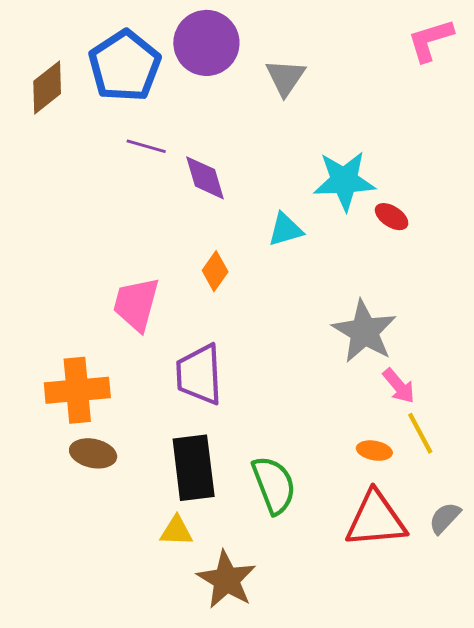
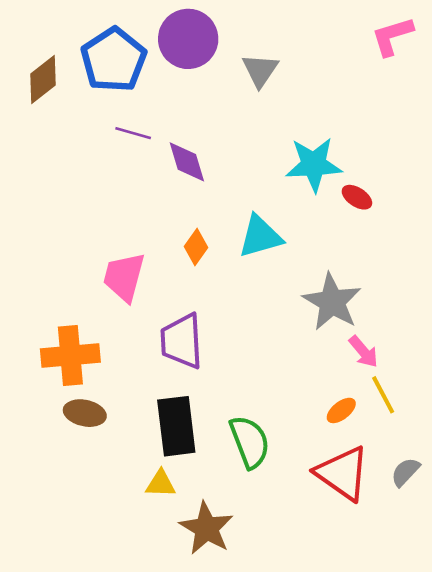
cyan triangle: (285, 230) -> (260, 236), moved, size x1.4
orange ellipse: (374, 451) -> (341, 410), turned -48
red triangle: (376, 519) -> (343, 473), turned 40

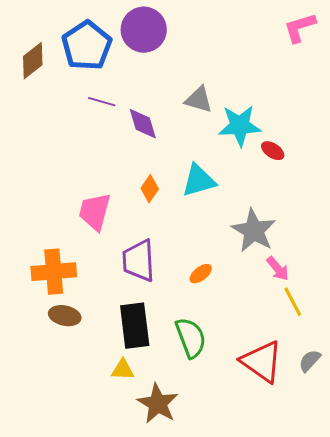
gray triangle: (260, 70) -> (199, 100), moved, turned -48
orange ellipse: (341, 410) -> (201, 274), moved

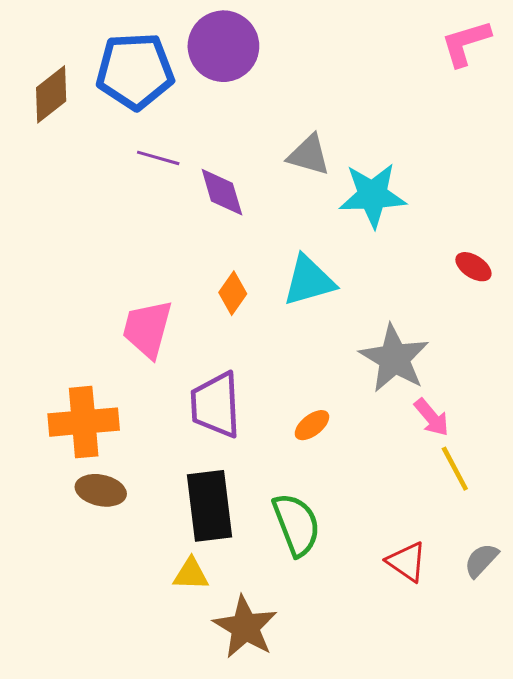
blue pentagon: (87, 46) -> (135, 71), turned 30
red ellipse: (273, 151) -> (473, 267), moved
red triangle: (262, 362) -> (407, 562), size x0.6

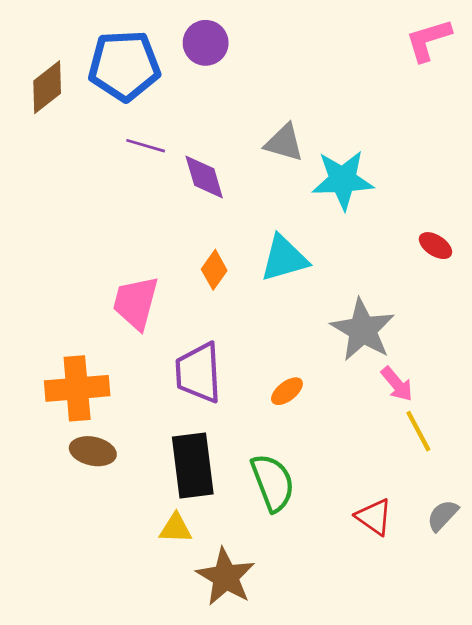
purple circle: (223, 46) -> (206, 43), size x0.7

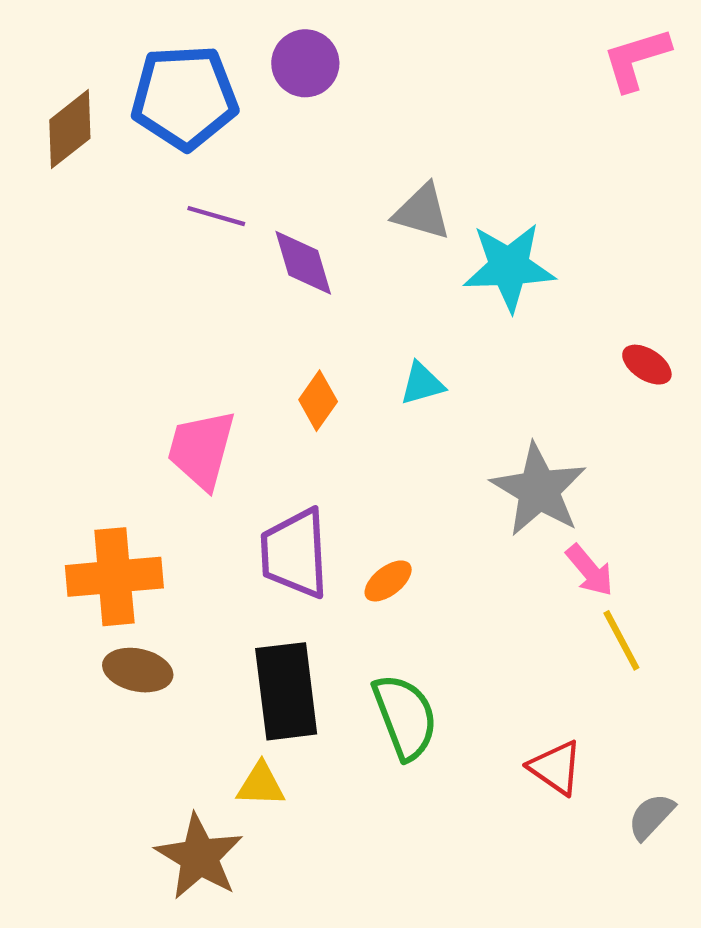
cyan triangle: (284, 258) -> (422, 384), size x0.6
orange ellipse: (287, 391) -> (388, 581), moved
gray semicircle: (443, 515) -> (651, 816), moved
brown star: (226, 577) -> (199, 857), moved

